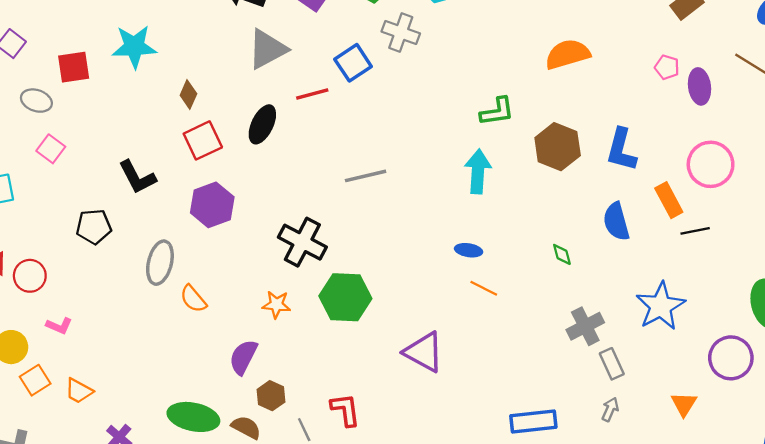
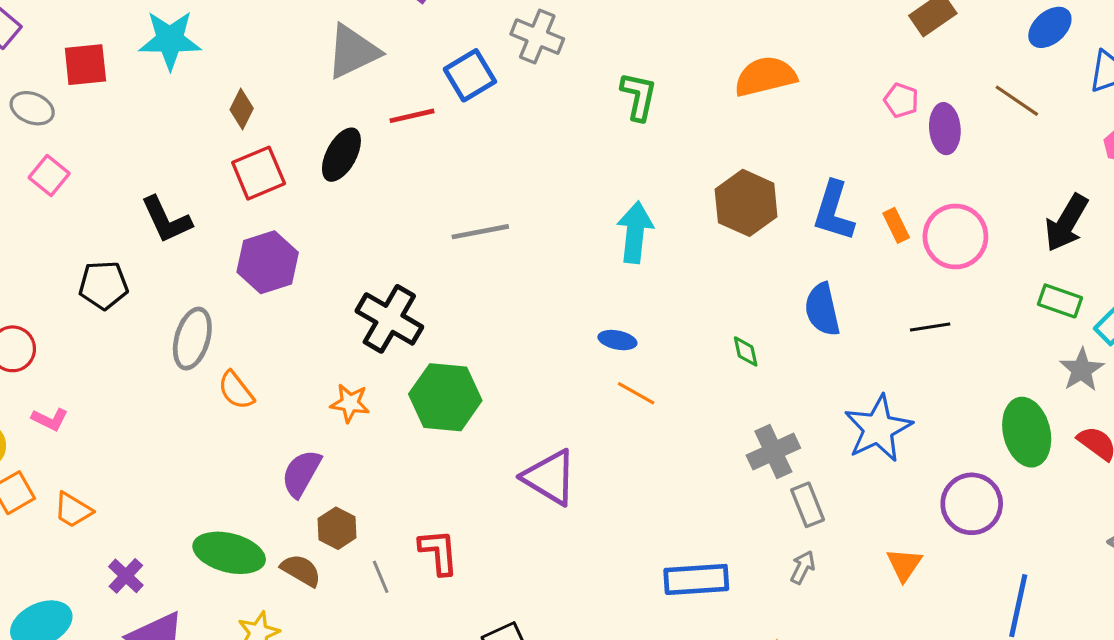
green L-shape: (497, 112) -> (639, 96), moved, turned -72
orange rectangle: (669, 200) -> (896, 225), moved, size x0.7

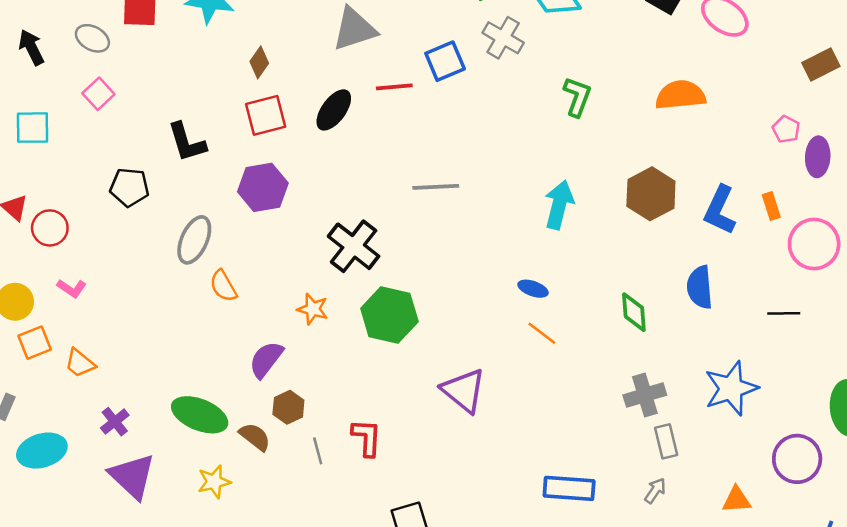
orange rectangle: (896, 225) -> (771, 206), moved
green diamond: (746, 351) -> (634, 312), size x1.5
orange triangle: (904, 565) -> (737, 500), turned 44

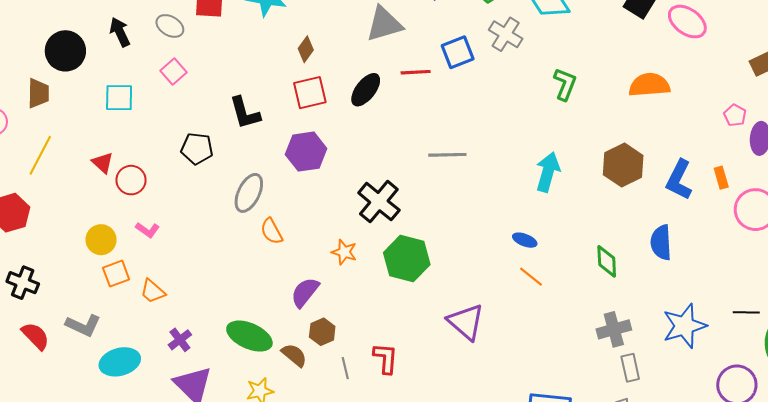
black line: (784, 313) -> (746, 312), moved

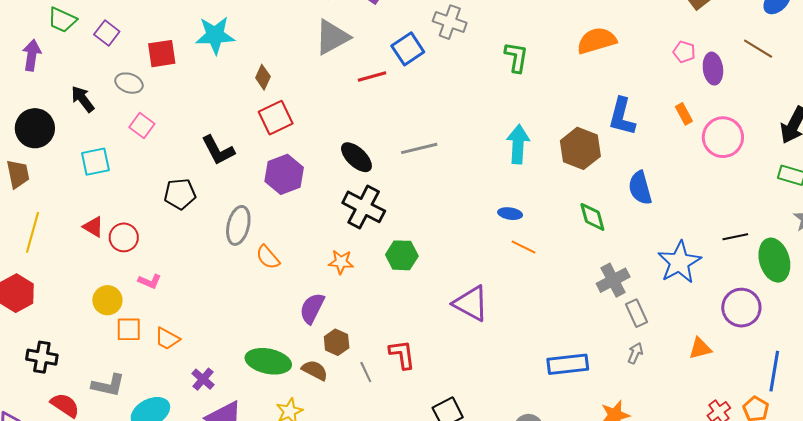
black ellipse: (366, 90) -> (356, 157), moved, turned -72
brown hexagon: (623, 165) -> (580, 148), moved
blue L-shape: (679, 180) -> (622, 117), moved
green hexagon: (407, 259) -> (402, 255), size x0.7
orange square: (116, 274) -> (129, 329), turned 32

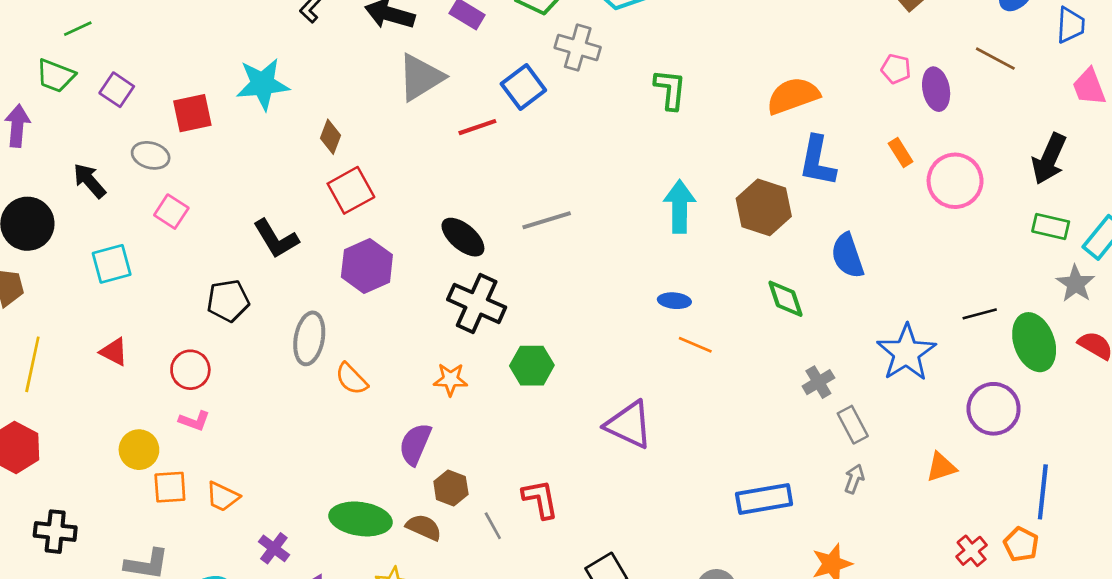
orange semicircle: (597, 41) -> (793, 96), moved
red circle: (124, 237) -> (190, 370), moved
gray cross: (613, 280) -> (818, 382), size x0.7

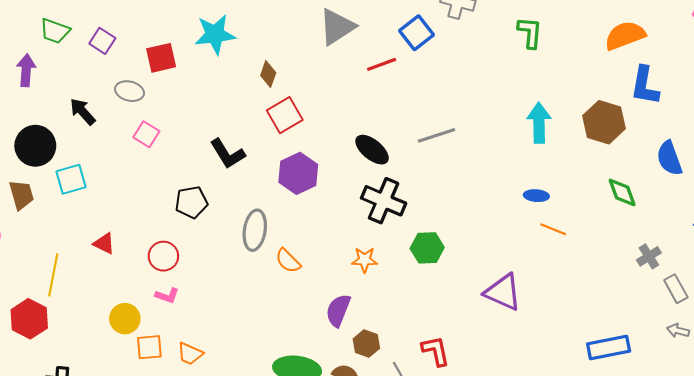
cyan square: (112, 264) -> (71, 179), moved
yellow line: (32, 364) -> (53, 275), moved
gray arrow: (854, 479) -> (678, 331), turned -95

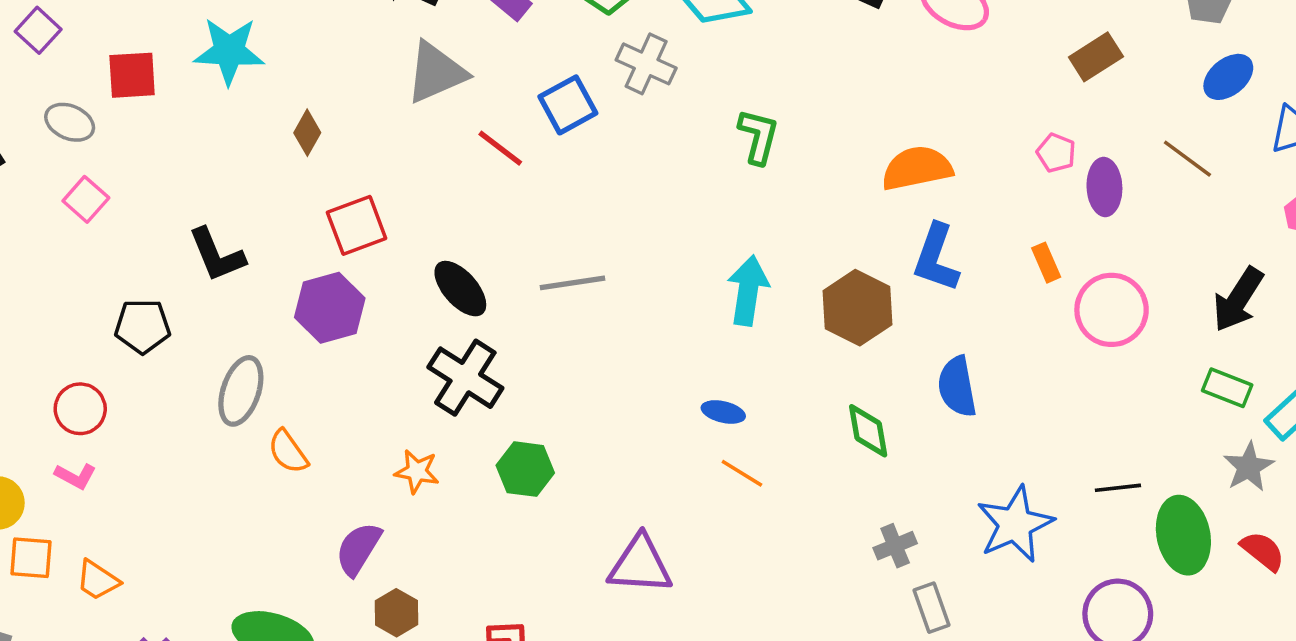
red line: (382, 64) -> (500, 148), turned 48
red square: (285, 115) -> (357, 225), moved
purple triangle: (503, 292) -> (640, 565), turned -30

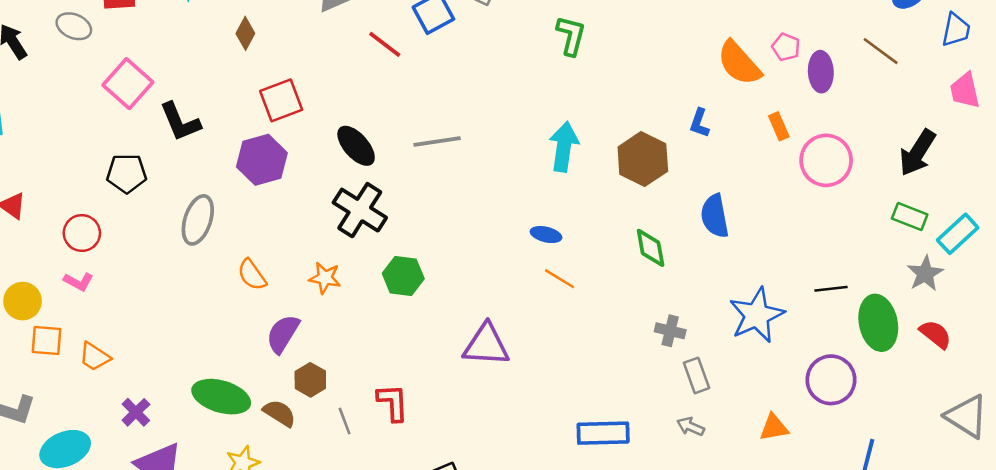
orange semicircle: (917, 168) -> (739, 63), moved, turned -120
pink square: (86, 199) -> (128, 84), moved, size x1.5
blue L-shape: (936, 258) -> (699, 123), size x0.6
orange semicircle: (288, 452) -> (252, 275), moved
gray cross: (895, 546) -> (670, 331), turned 36

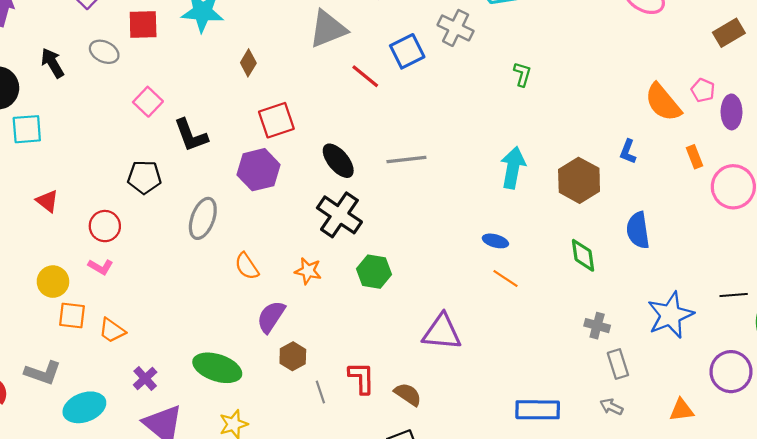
green L-shape: (571, 36) -> (522, 74), size x0.7
pink square: (128, 84) -> (148, 102), size x0.7
brown semicircle: (279, 413) -> (408, 394), moved

